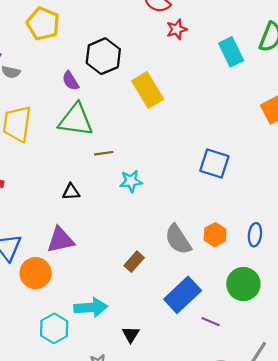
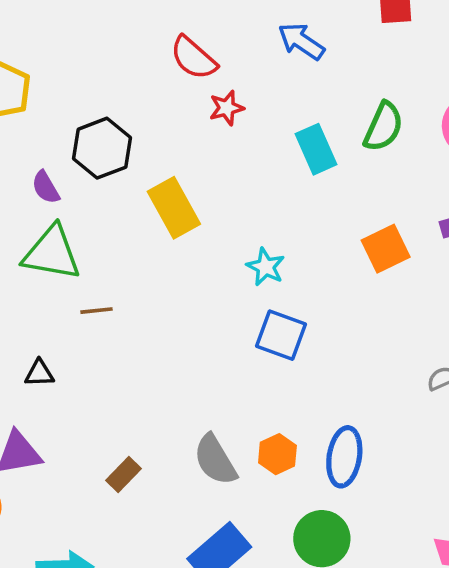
cyan star: (131, 181) -> (266, 267), moved, turned 30
blue ellipse: (255, 235) -> (344, 457), size x1.5
brown rectangle: (134, 262) -> (124, 475), moved

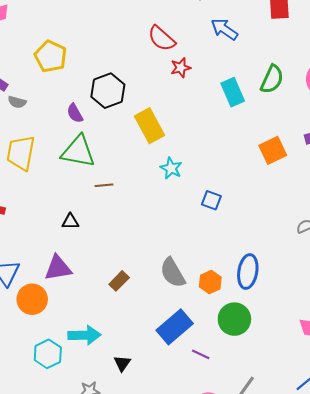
cyan star: (266, 267) -> (171, 168), moved
blue square: (281, 335) -> (211, 200), size x0.7
orange hexagon: (277, 454) -> (210, 282), moved

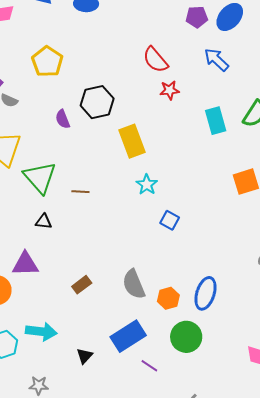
green triangle: (78, 152) -> (40, 177), moved, turned 30
blue square: (211, 200) -> (170, 220), moved
black triangle: (122, 363) -> (85, 356), moved

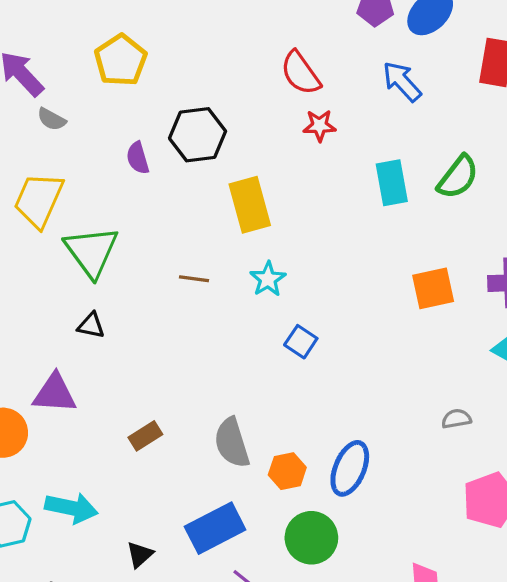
brown line: (80, 192) -> (194, 279), moved

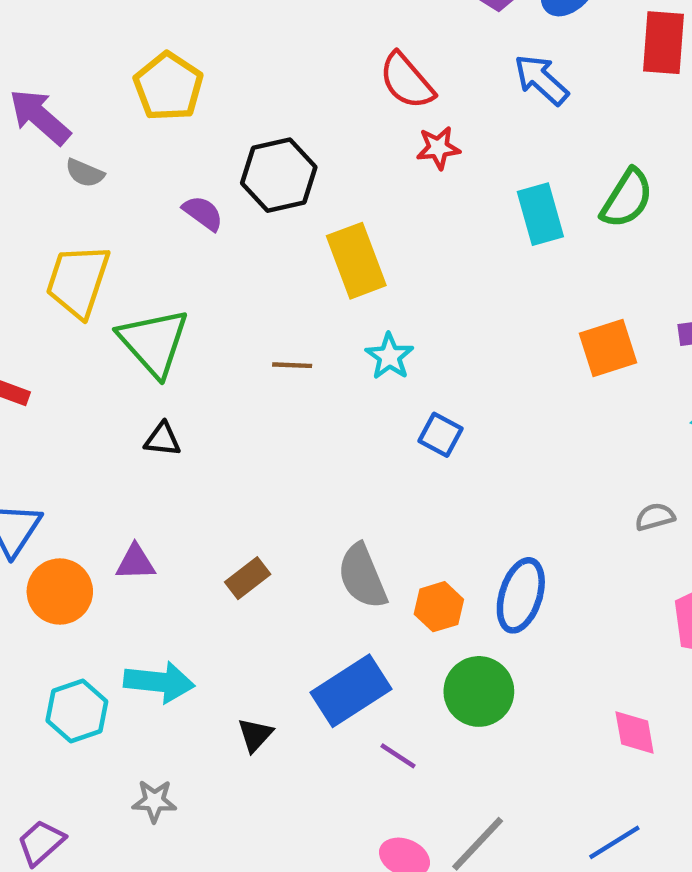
purple semicircle: (138, 158) -> (203, 213), turned 148
purple triangle: (55, 393) -> (135, 562), moved, size x0.7

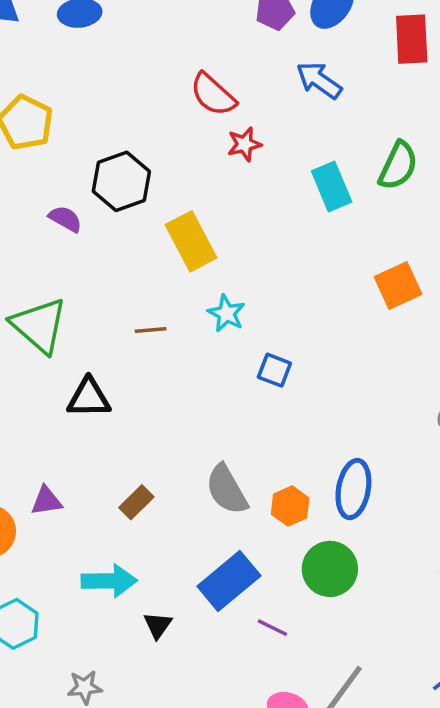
black triangle: (163, 439) -> (89, 398), moved, size x1.5
cyan arrow: (159, 682) -> (109, 581), moved

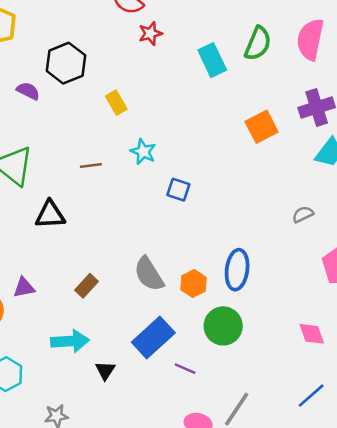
yellow rectangle: (191, 241) -> (116, 103), size x0.6

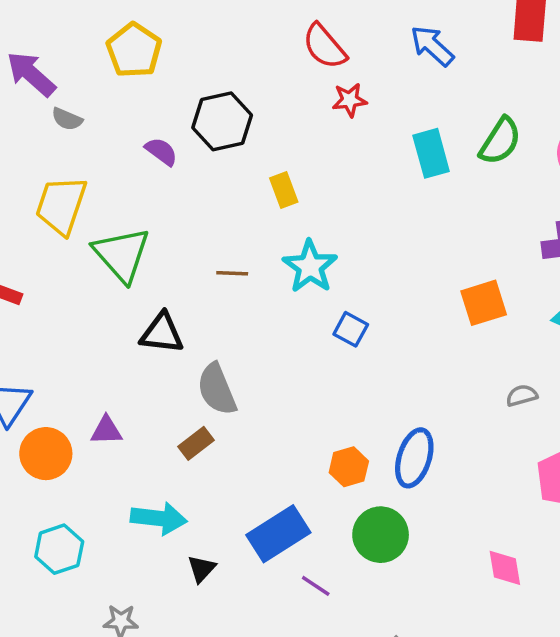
orange square: (262, 127) -> (484, 303), moved
cyan star: (143, 152) -> (310, 267), size x1.4
gray semicircle: (149, 274) -> (217, 389), moved

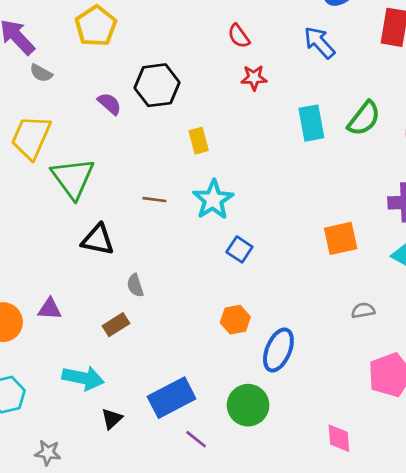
red semicircle: (325, 46) -> (239, 36), size x0.7
gray semicircle: (217, 389) -> (135, 285), size x0.6
orange hexagon: (349, 467) -> (235, 320), moved

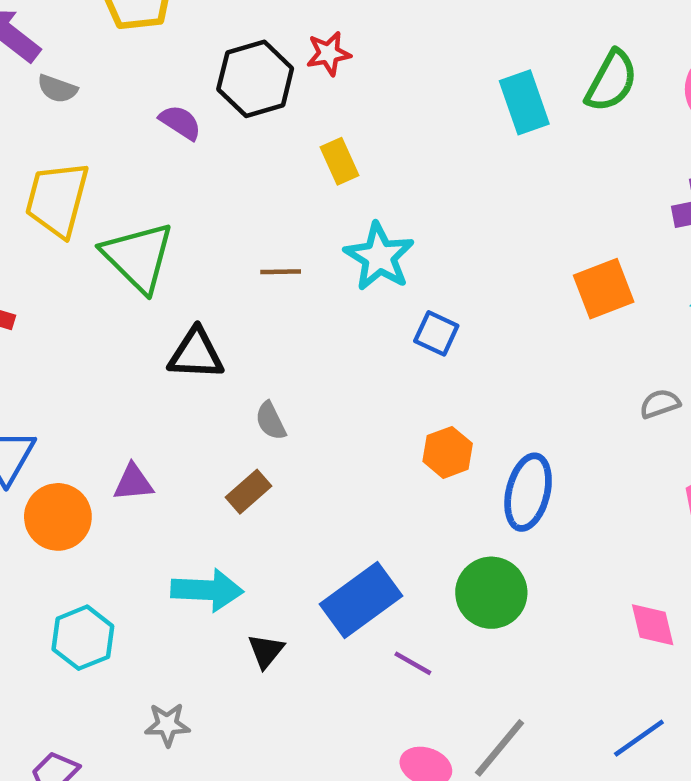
red star: (254, 78) -> (329, 54), moved

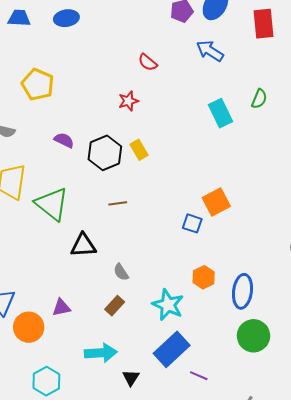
black hexagon: (255, 79) -> (105, 153), moved
green semicircle: (611, 81) -> (259, 99), size x0.7
cyan star: (379, 257) -> (168, 305), moved
orange square: (604, 289) -> (216, 202), moved
green circle: (491, 593) -> (253, 336), moved

